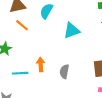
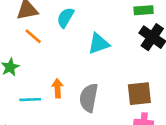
gray semicircle: (64, 72) -> (89, 98), size x1.5

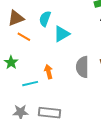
cyan triangle: (99, 44) -> (62, 34), moved
gray semicircle: (89, 98) -> (82, 67), moved

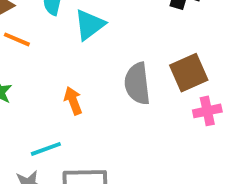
cyan line: (30, 84) -> (46, 149), moved

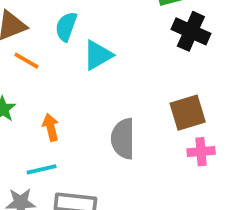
gray semicircle: (137, 84) -> (123, 139), moved
orange arrow: (73, 101) -> (51, 127), moved

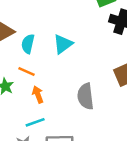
cyan semicircle: (66, 27) -> (28, 44), moved
orange line: (26, 61) -> (26, 71), moved

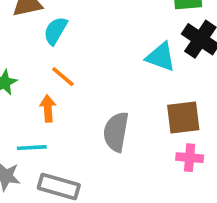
cyan triangle: (63, 44) -> (161, 57), moved, turned 40
orange line: (26, 71) -> (63, 77), moved

